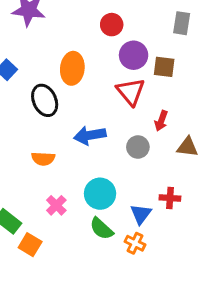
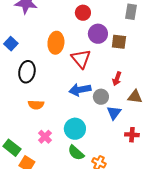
red triangle: (131, 92) -> (81, 59), moved
black ellipse: (45, 100) -> (27, 72), moved, turned 35
blue arrow: (90, 135) -> (80, 90), moved
red cross: (170, 198) -> (132, 135), moved
blue triangle: (141, 214) -> (114, 113), moved

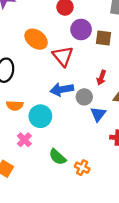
orange ellipse: (56, 43) -> (36, 39), turned -60
cyan circle: (75, 129) -> (40, 116), moved

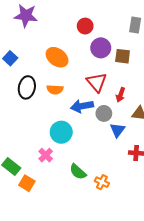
red triangle: (63, 56) -> (97, 82), moved
orange semicircle: (15, 106) -> (55, 90), moved

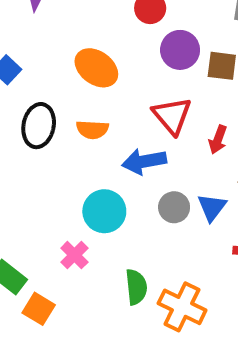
gray circle: (104, 113) -> (174, 207), moved
green semicircle: (78, 172) -> (136, 287), turned -138
orange cross: (102, 182) -> (182, 307), size x1.6

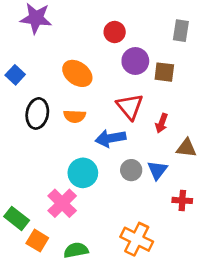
pink cross: (74, 255) -> (62, 203), size x1.5
green semicircle: (136, 287) -> (76, 250), moved, turned -95

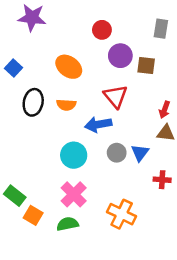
red arrow: (162, 123) -> (165, 110), moved
pink cross: (62, 203) -> (74, 194), moved

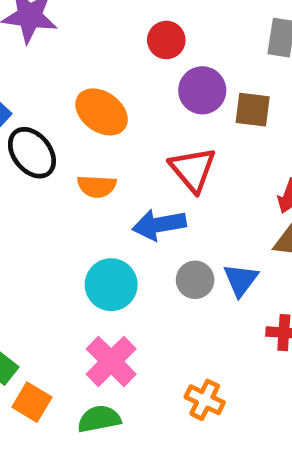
black ellipse: (33, 102) -> (32, 153), moved, turned -50
orange cross: (122, 214) -> (205, 400), size x0.7

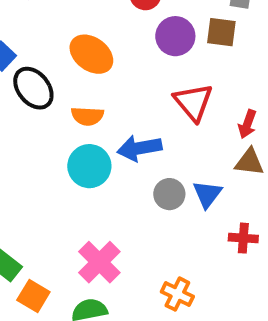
brown square: (253, 110) -> (221, 32), moved
red triangle: (193, 170) -> (193, 102), moved
cyan circle: (111, 285) -> (89, 166), moved

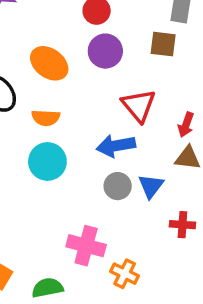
purple circle: (175, 36) -> (105, 51), moved
blue arrow: (139, 148) -> (116, 146), moved
pink cross: (99, 262) -> (86, 246), moved, turned -30

